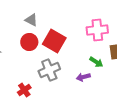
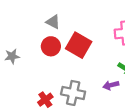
gray cross: (49, 70) -> (73, 93), moved, turned 35

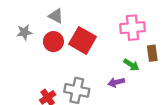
gray star: (12, 56) -> (24, 32), moved

